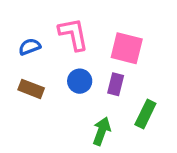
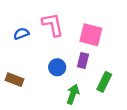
blue circle: (80, 81) -> (57, 67), moved
brown rectangle: (31, 89) -> (15, 80), moved

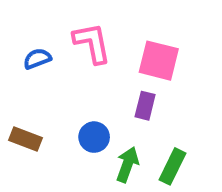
blue circle: (57, 67) -> (94, 137), moved
green rectangle: (104, 82) -> (172, 166), moved

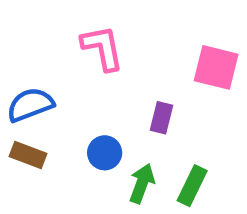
blue semicircle: (37, 59) -> (30, 105), moved, size x1.5
pink square: (159, 61) -> (216, 67), moved

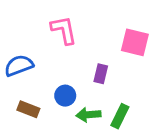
brown rectangle: (28, 155) -> (28, 109), moved
green arrow: (142, 183) -> (88, 115), turned -115

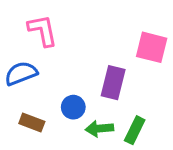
pink L-shape: (64, 30) -> (43, 30), moved
purple rectangle: (101, 74) -> (113, 83), size x1.5

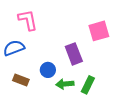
pink square: (152, 47) -> (99, 31), turned -30
purple rectangle: (113, 83) -> (74, 54), turned -35

